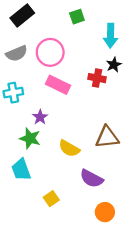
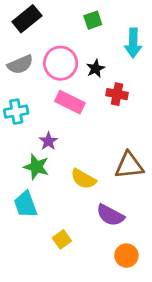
black star: (114, 65) -> (96, 69), moved

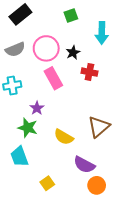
pink rectangle: (70, 102) -> (53, 78), turned 35
brown triangle: (129, 165) -> (99, 127), turned -35
orange circle: (126, 256) -> (97, 185), moved

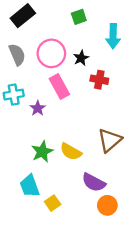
gray semicircle: (15, 49) -> (17, 55), turned -90
purple star: (37, 108) -> (38, 108), moved
green star: (28, 128) -> (42, 152), moved, turned 30
cyan trapezoid: (19, 157) -> (30, 186), moved

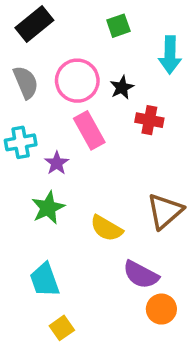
green star: (42, 152) -> (48, 208), moved
yellow square: (53, 203) -> (62, 328), moved

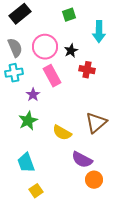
cyan cross: (21, 142) -> (14, 73), moved

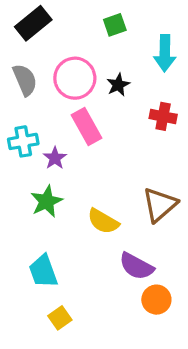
red cross: (87, 70) -> (163, 116), moved
cyan cross: (14, 73) -> (23, 141), moved

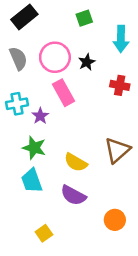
green star: (47, 201) -> (34, 148), turned -30
purple semicircle: (136, 266) -> (73, 195), moved
cyan trapezoid: (43, 271) -> (32, 181), moved

